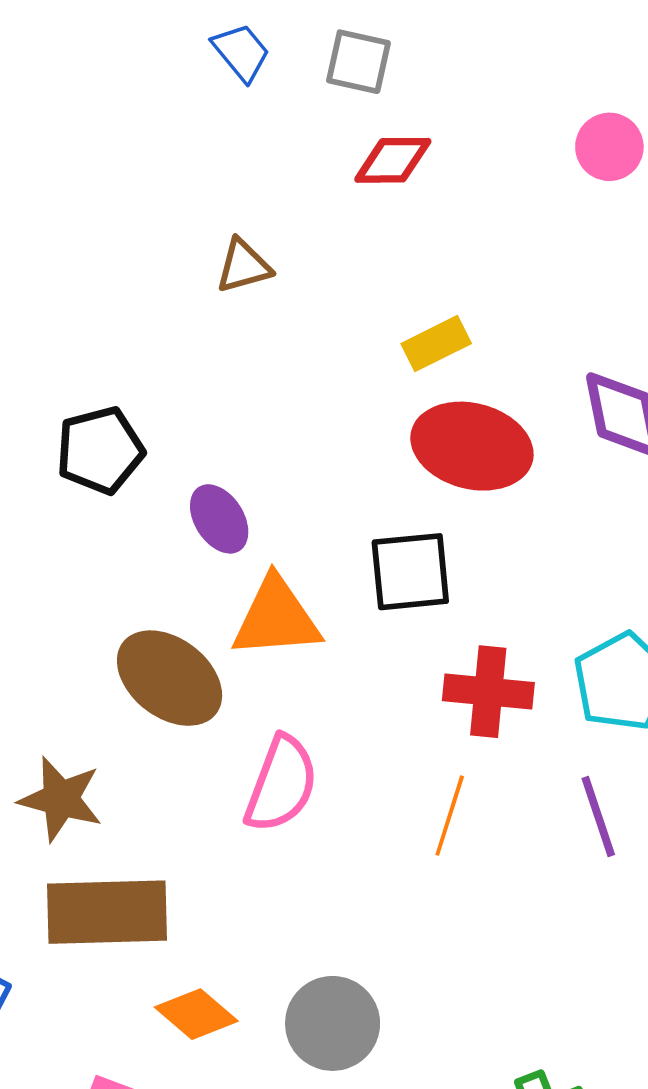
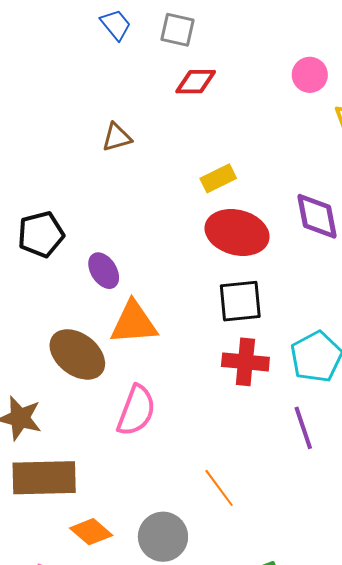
black square: (410, 572) -> (240, 301), moved
orange line: (450, 816) -> (219, 488), moved, turned -54

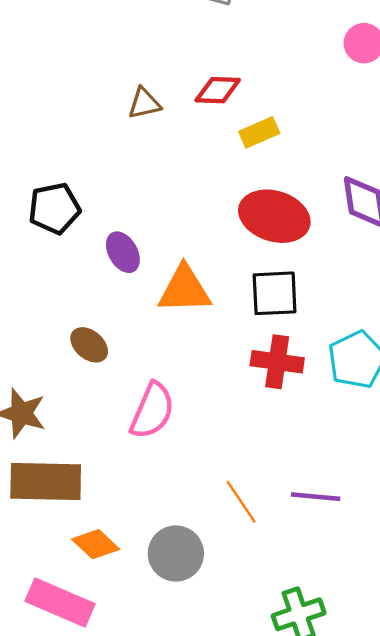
red diamond: (196, 82) -> (218, 90), moved
yellow rectangle: (218, 178) -> (259, 132), moved
orange triangle: (134, 323) -> (184, 289), moved
brown ellipse: (77, 354) -> (89, 345), size x0.6
purple line: (303, 428) -> (316, 497), moved, turned -69

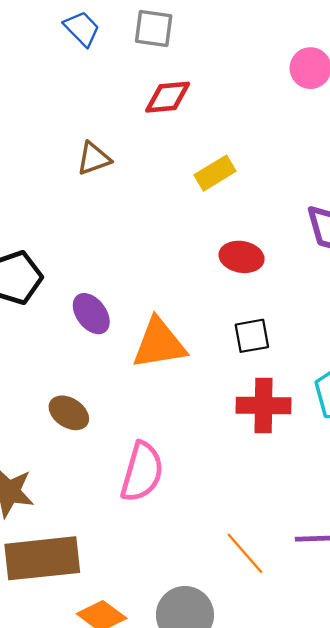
red diamond: (218, 90) -> (168, 97), moved
red ellipse: (274, 216) -> (242, 257), size x0.6
black square: (275, 293) -> (252, 336), size x0.7

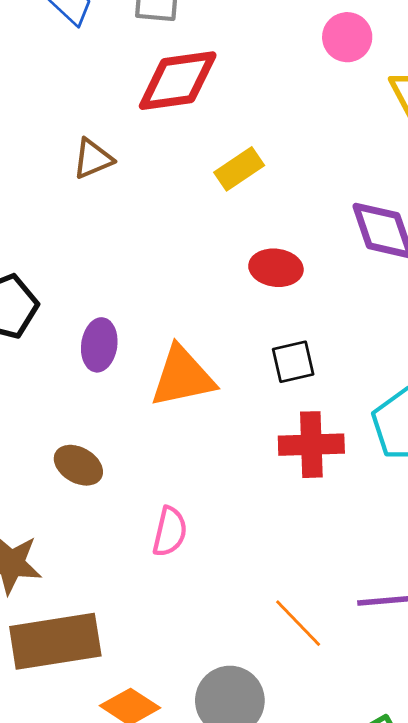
red diamond: (168, 97) -> (178, 81), size x1.5
purple ellipse: (91, 314) -> (99, 345), turned 48
pink semicircle: (142, 472) -> (170, 532), size x0.7

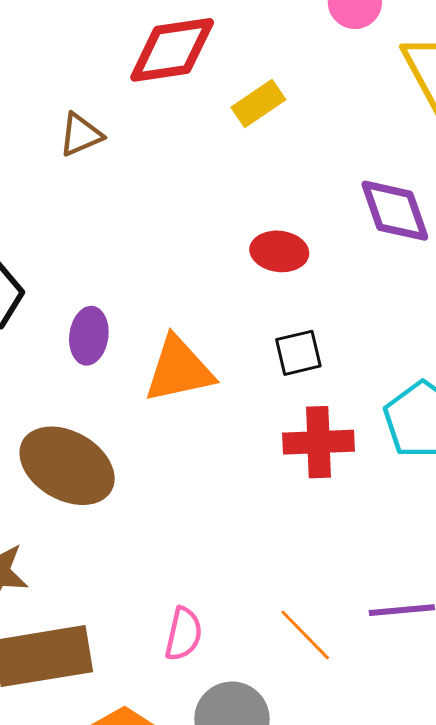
yellow rectangle: (239, 169) -> (258, 103), moved
brown ellipse: (78, 465) -> (67, 466), size x1.8
pink semicircle: (170, 532) -> (183, 634), moved

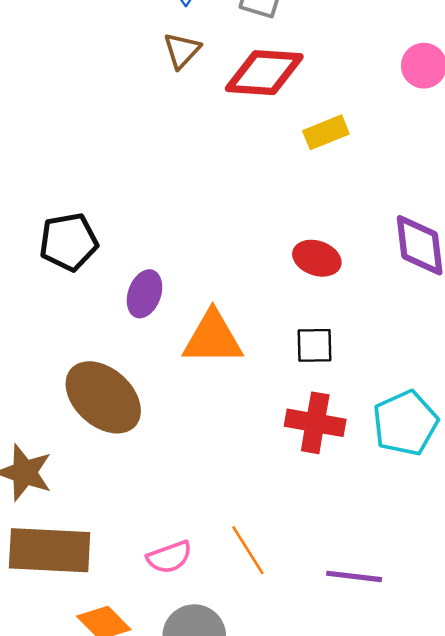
brown triangle: (81, 135) -> (182, 50), moved, turned -36
pink semicircle: (183, 634) -> (169, 557), turned 45
orange line: (305, 635) -> (248, 550), moved

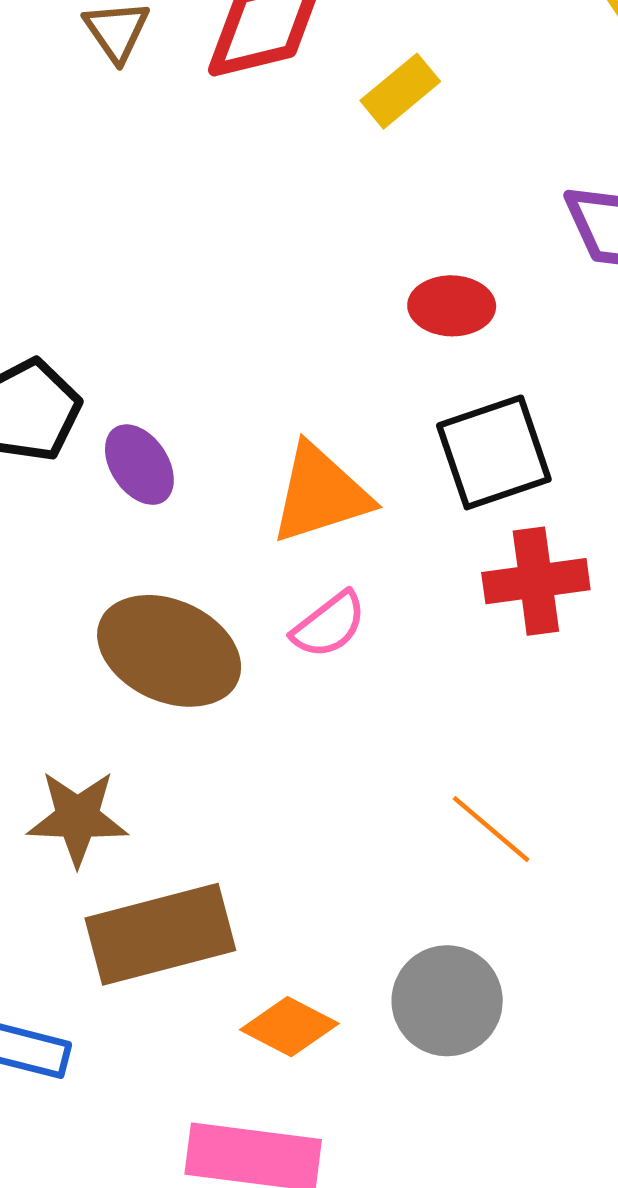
purple ellipse: (144, 294) -> (139, 465), moved, turned -36
black square: (315, 345) -> (494, 452), size x1.6
pink semicircle: (169, 557) -> (329, 625), moved

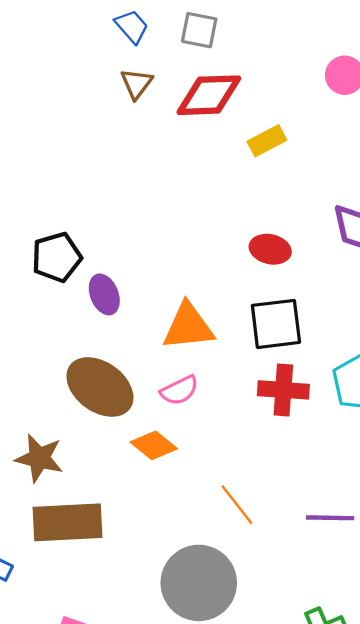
gray circle: (447, 1001) -> (199, 583), size x1.4
orange diamond: (289, 1027) -> (154, 445), moved

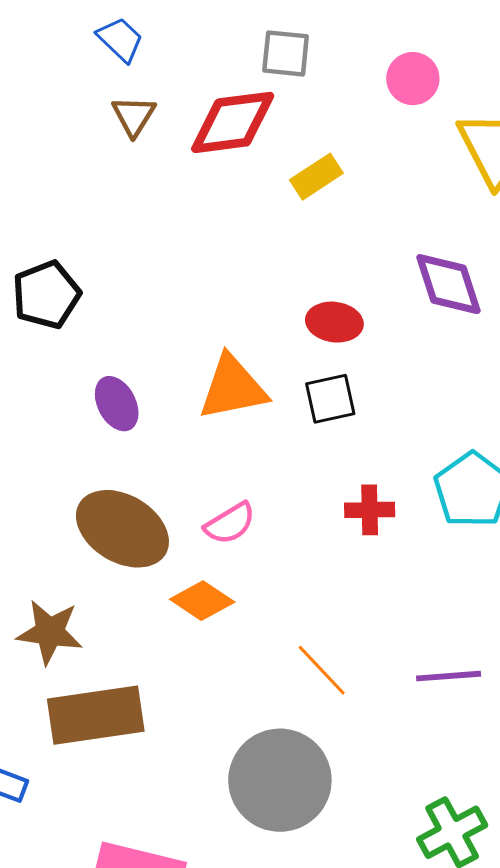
gray square: (199, 30) -> (286, 53), moved
black pentagon: (57, 257) -> (46, 295), moved
black square: (276, 324) -> (330, 399), moved, size x0.7
orange triangle: (188, 327) -> (233, 388), moved
red cross: (283, 390) -> (370, 510), size x0.7

